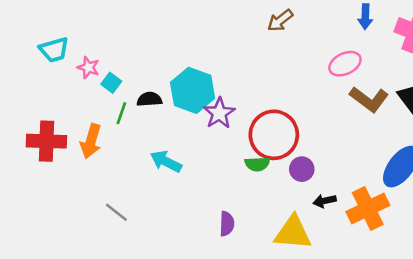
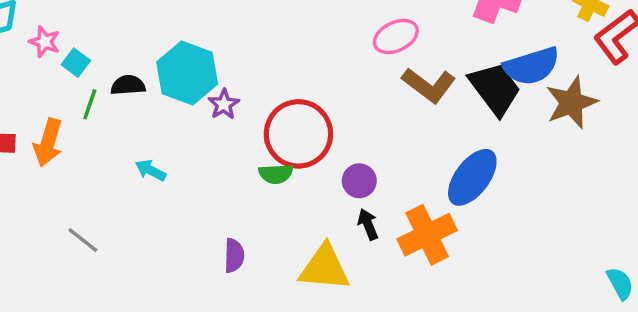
purple star: (219, 113) -> (224, 104), size x0.7
cyan arrow: (166, 161) -> (151, 170), size x0.7
purple circle: (302, 169) -> (359, 181), moved
black arrow: (325, 201) -> (368, 224), turned 80

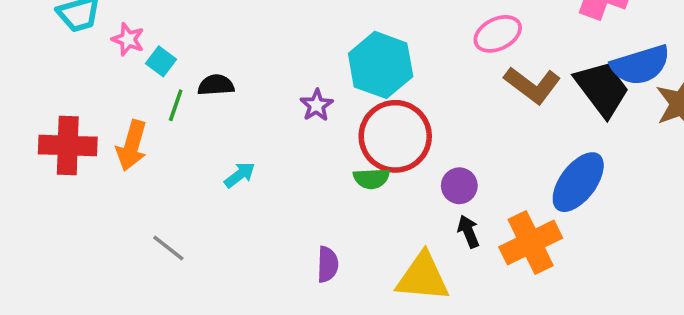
cyan hexagon: (187, 73) -> (381, 65), moved
cyan arrow: (151, 170) -> (240, 175), turned 116

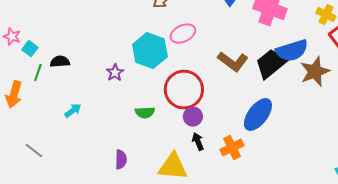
pink ellipse: (498, 34) -> (183, 34), moved
black trapezoid: (602, 89) -> (271, 64), turned -92
red circle: (395, 136) -> (184, 90), moved
orange cross: (531, 242) -> (232, 148), size x0.7

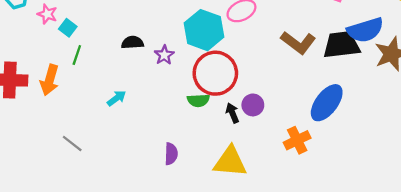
black semicircle: (60, 62) -> (132, 43), moved
black trapezoid: (271, 64) -> (341, 45), turned 32
red circle: (184, 90) -> (215, 73), moved
black arrow: (198, 142) -> (232, 113), moved

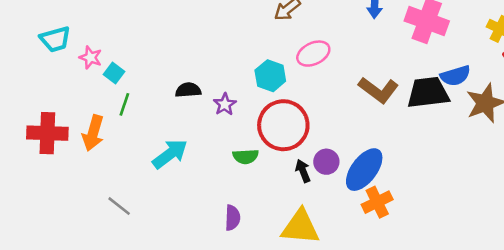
cyan hexagon: (204, 30) -> (270, 76), size x0.7
blue semicircle: (365, 30) -> (455, 76), size x0.7
cyan arrow: (117, 98) -> (170, 154), size x1.6
green semicircle: (198, 100) -> (246, 156), moved
blue ellipse: (327, 103) -> (364, 170), moved

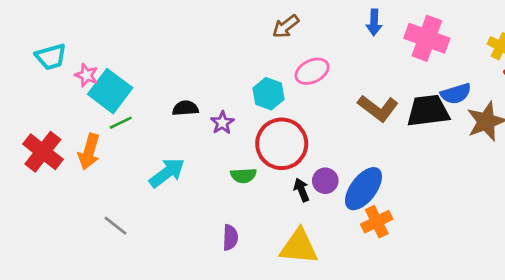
cyan square: (114, 73) -> (110, 91), size x2.0
green line: (124, 104) -> (121, 123), turned 45
red cross: (47, 133) -> (43, 152), turned 36

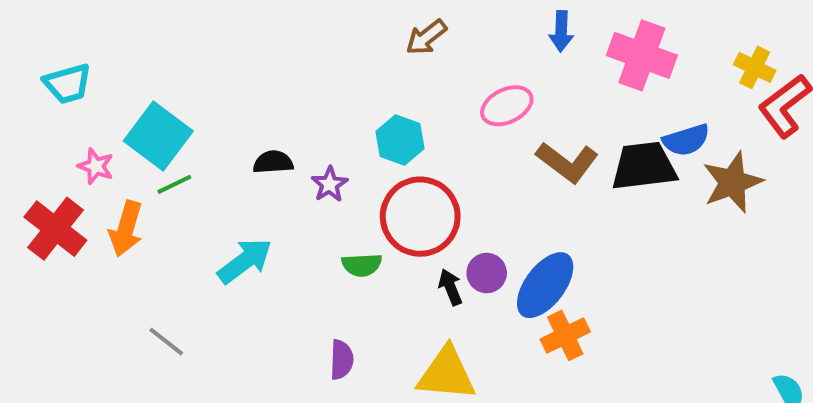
pink ellipse: (312, 71) -> (507, 106), moved
pink star: (86, 75) -> (96, 166), moved

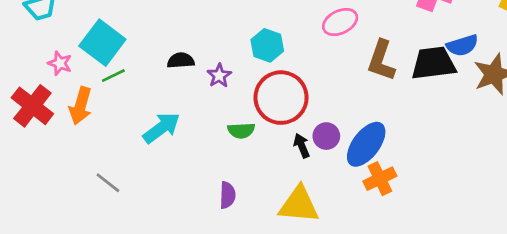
brown L-shape: (567, 162) -> (381, 60), turned 72

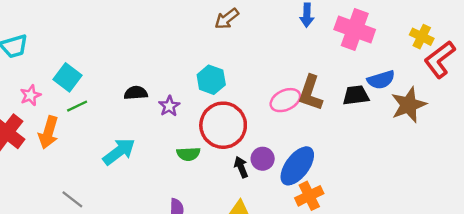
pink ellipse: (340, 22) -> (285, 100), moved
cyan square: (102, 43) -> (68, 77), size x0.7
pink star: (60, 63) -> (30, 95), turned 30
black trapezoid: (433, 63) -> (356, 95), size x0.7

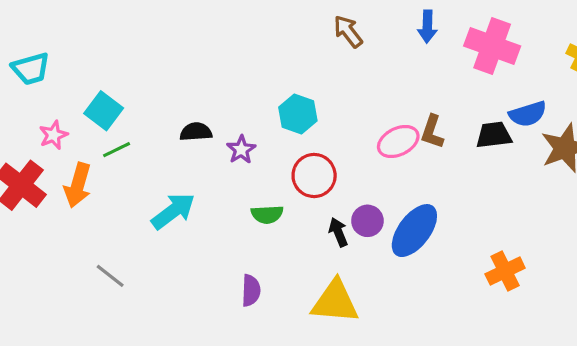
brown arrow: (227, 19) -> (348, 31), moved, turned 90
brown L-shape: (310, 93) -> (432, 132), size x0.7
red circle: (223, 125) -> (314, 175), size x0.7
orange cross: (309, 196) -> (505, 271), moved

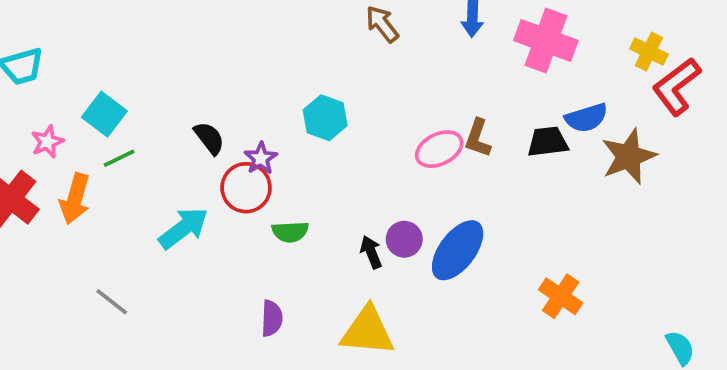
black semicircle: (196, 132) -> (209, 138), turned 56
red circle: (314, 175) -> (246, 188), moved
orange cross: (505, 271) -> (561, 296), turned -30

